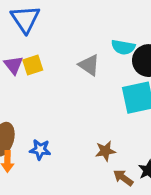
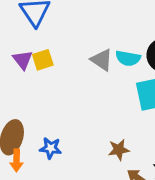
cyan semicircle: (123, 47) -> (128, 58), moved

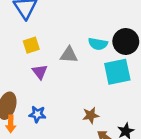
purple triangle: (23, 60) -> (40, 72), moved
gray triangle: (102, 60) -> (69, 55), moved, turned -30

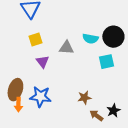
cyan square: (117, 72) -> (106, 62), size x0.7
blue star: (37, 114) -> (40, 97), size x1.5

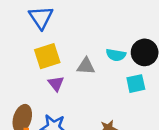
yellow square: (35, 40) -> (47, 56), size x1.5

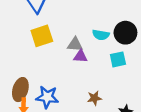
purple triangle: (56, 84) -> (80, 56), moved, turned -48

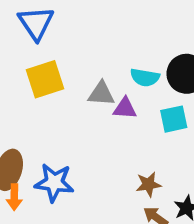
purple triangle: (80, 56) -> (125, 108), moved
brown star: (94, 98) -> (148, 184), moved

